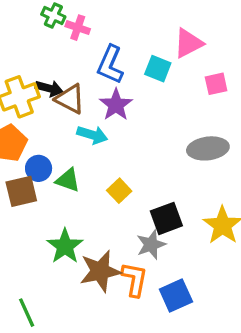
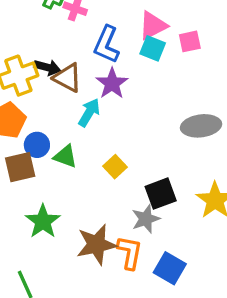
pink triangle: (188, 43) -> (153, 26), moved
pink square: (216, 84) -> (190, 41), moved
cyan arrow: (92, 135) -> (89, 113), turned -76
green star: (65, 246) -> (43, 221), moved
blue square: (176, 296) -> (170, 268), turned -36

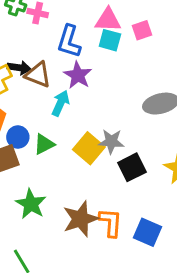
pink triangle: (153, 26) -> (108, 20), turned 36
green triangle: (65, 156) -> (44, 144), turned -40
yellow square: (115, 167) -> (89, 148), size x1.5
gray star: (146, 219) -> (111, 141), moved, turned 30

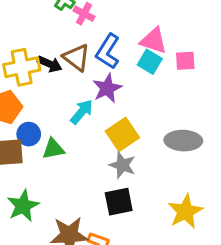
brown triangle: (38, 75) -> (76, 57), moved
yellow square: (89, 148) -> (122, 134), moved
black square: (132, 167) -> (119, 202), moved

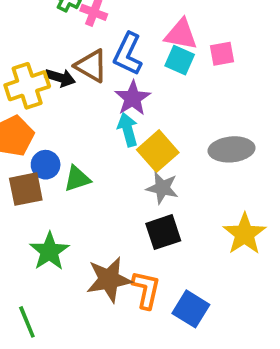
cyan arrow: (82, 112) -> (128, 130), moved, turned -48

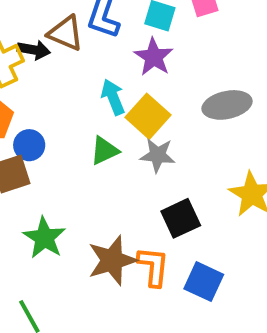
purple star: (133, 98) -> (154, 57), moved
green triangle: (77, 179) -> (105, 151), moved
black square: (163, 232) -> (181, 218), moved

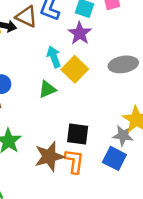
gray star: (158, 155) -> (123, 135), moved
black square: (181, 218) -> (78, 134), moved, turned 30
blue square: (204, 282) -> (114, 158), moved

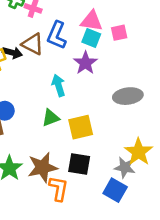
yellow square: (75, 69) -> (81, 127), moved, turned 30
brown star: (49, 156) -> (42, 167), moved
orange L-shape: (74, 161) -> (58, 189), moved

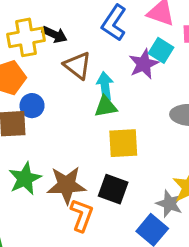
cyan square: (91, 38) -> (161, 50), moved
brown triangle: (33, 44) -> (78, 66), moved
green triangle: (51, 118) -> (106, 107), moved

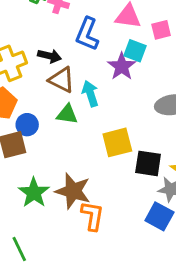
black arrow: (55, 35) -> (50, 56), moved
green triangle: (106, 107) -> (67, 114), moved, turned 30
brown star: (66, 185) -> (73, 191), turned 30
black square: (113, 189) -> (148, 163), moved

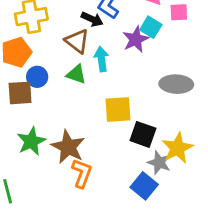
black arrow: (50, 56) -> (92, 19), moved

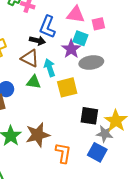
gray ellipse: (176, 84) -> (91, 62), moved
yellow square: (118, 109) -> (67, 87), moved
brown star: (68, 147) -> (38, 135), turned -30
orange L-shape: (82, 173) -> (63, 153), moved

